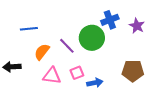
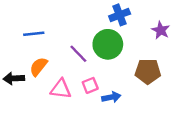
blue cross: (110, 20) -> (120, 15), moved
orange semicircle: (42, 52) -> (38, 67), moved
brown pentagon: (133, 71) -> (148, 71), moved

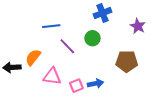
blue line: (34, 34) -> (51, 26), moved
green circle: (108, 44) -> (92, 38), size x0.6
pink square: (90, 85) -> (76, 86), moved

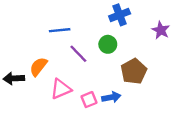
brown pentagon: (127, 61) -> (134, 71), moved, turned -30
pink triangle: (52, 76) -> (61, 89), turned -30

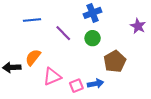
blue cross: (120, 15) -> (93, 13), moved
blue line: (60, 30) -> (32, 20), moved
purple line: (78, 54) -> (63, 33), moved

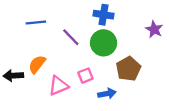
blue cross: (93, 13) -> (104, 15), turned 30
green circle: (93, 38) -> (104, 43), size x1.5
pink square: (76, 86) -> (85, 76), moved

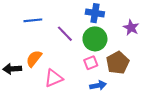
purple star: (154, 29) -> (131, 28), moved
pink square: (85, 76) -> (91, 63), moved

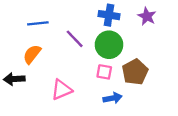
purple star: (131, 28) -> (147, 16), moved
orange semicircle: (34, 59) -> (32, 54), moved
pink square: (91, 63) -> (104, 72), turned 32

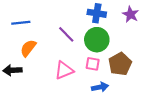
blue line: (38, 23) -> (21, 23), moved
pink triangle: (62, 90) -> (64, 70), moved

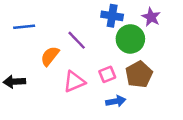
green circle: (97, 40) -> (130, 39), moved
orange semicircle: (28, 48) -> (50, 56), moved
pink square: (93, 64) -> (107, 74), turned -32

